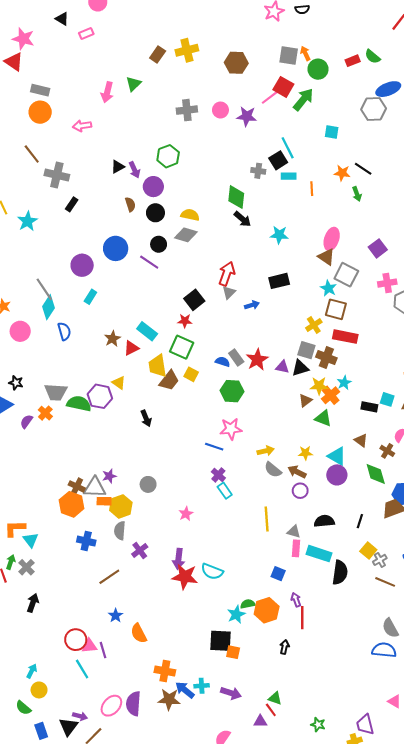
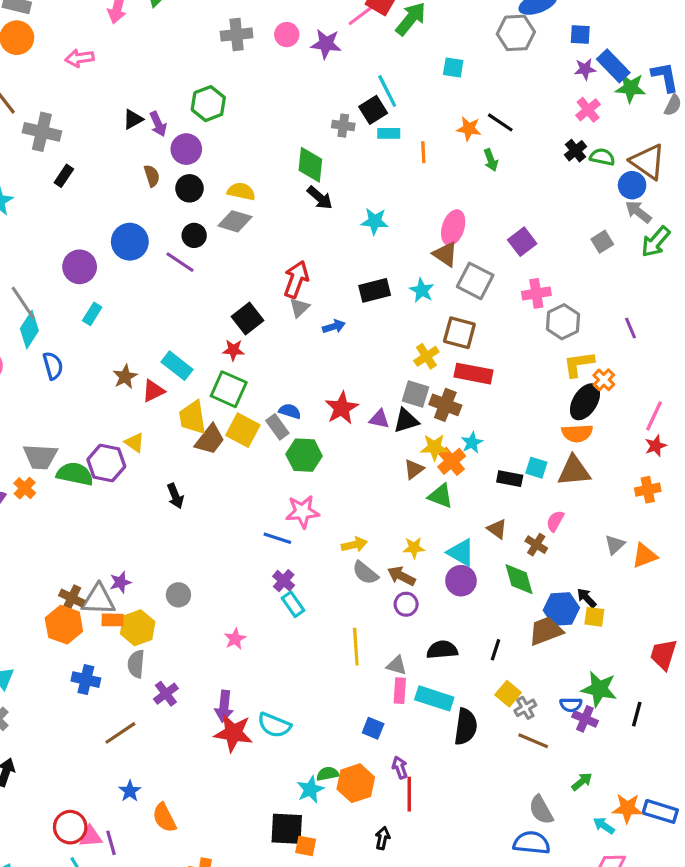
cyan star: (328, 288) -> (422, 290), moved
gray rectangle: (236, 358) -> (277, 427), moved
yellow square: (191, 374) -> (243, 430), size x1.5

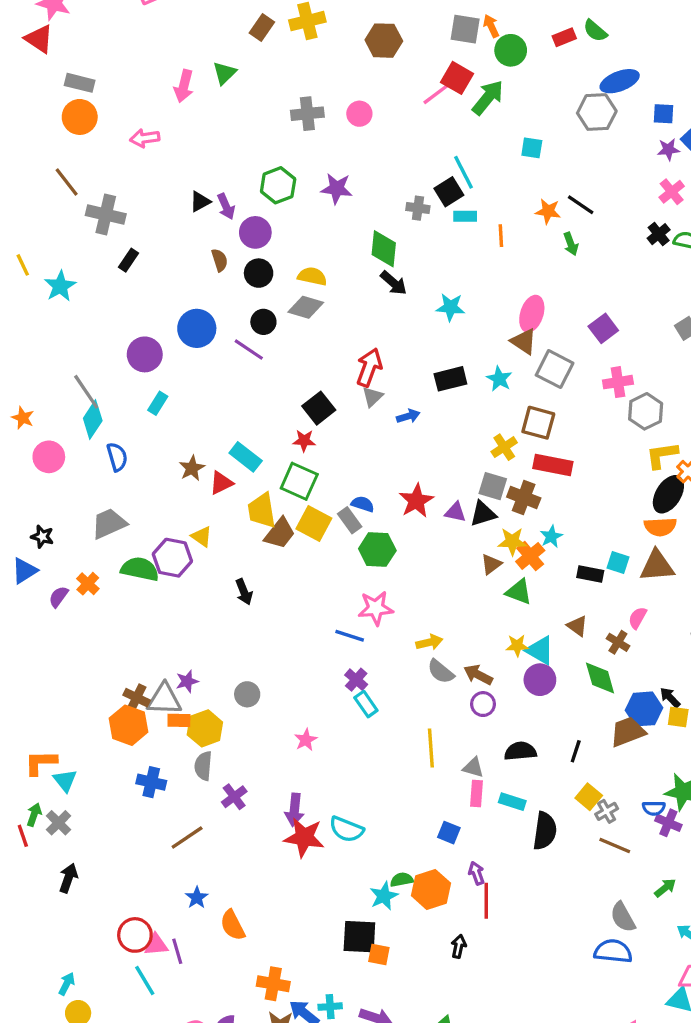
purple star: (326, 44) -> (337, 189), moved
gray trapezoid: (40, 457) -> (109, 524), moved, turned 153
yellow star: (414, 548) -> (517, 646), moved
cyan rectangle: (434, 698) -> (512, 802), size x0.7

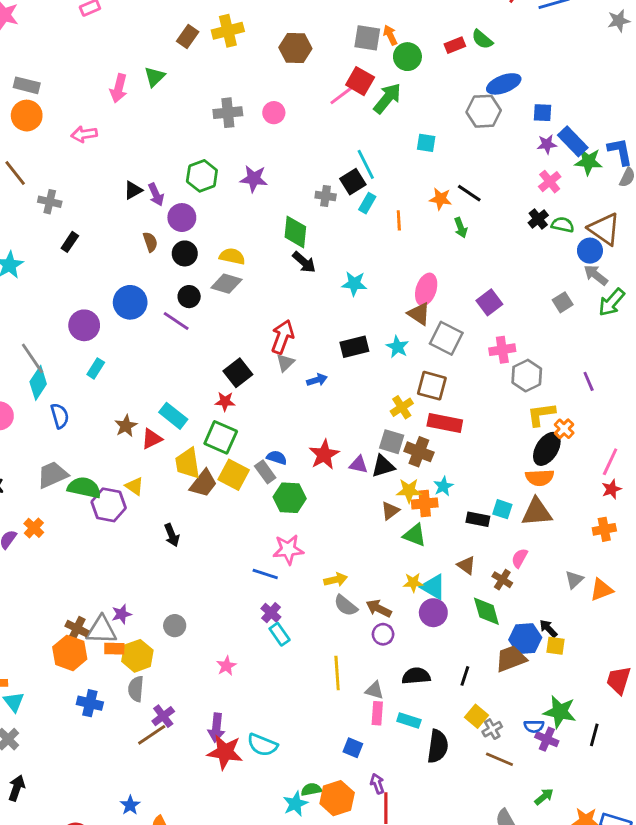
gray cross: (106, 215) -> (50, 202), size x0.7
cyan rectangle: (465, 216) -> (367, 203), turned -60
orange cross: (530, 556) -> (425, 503), turned 35
green semicircle: (140, 569) -> (84, 488), moved
brown line: (187, 837) -> (152, 735), moved

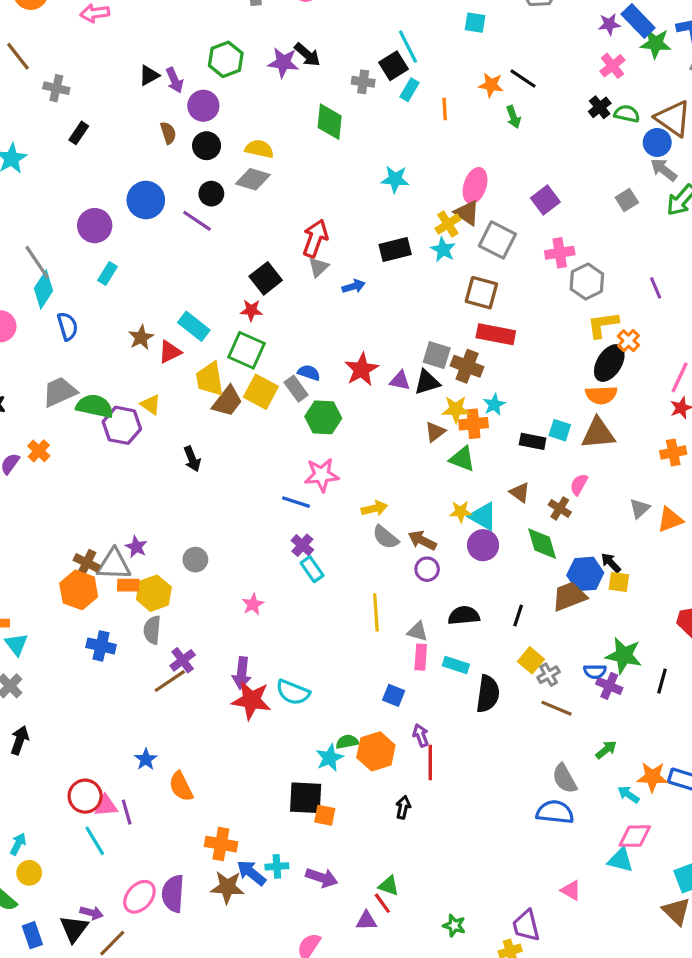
black arrow: (304, 262) -> (307, 55), moved
yellow cross: (402, 407) -> (448, 224), moved
purple star: (122, 614) -> (136, 547), turned -30

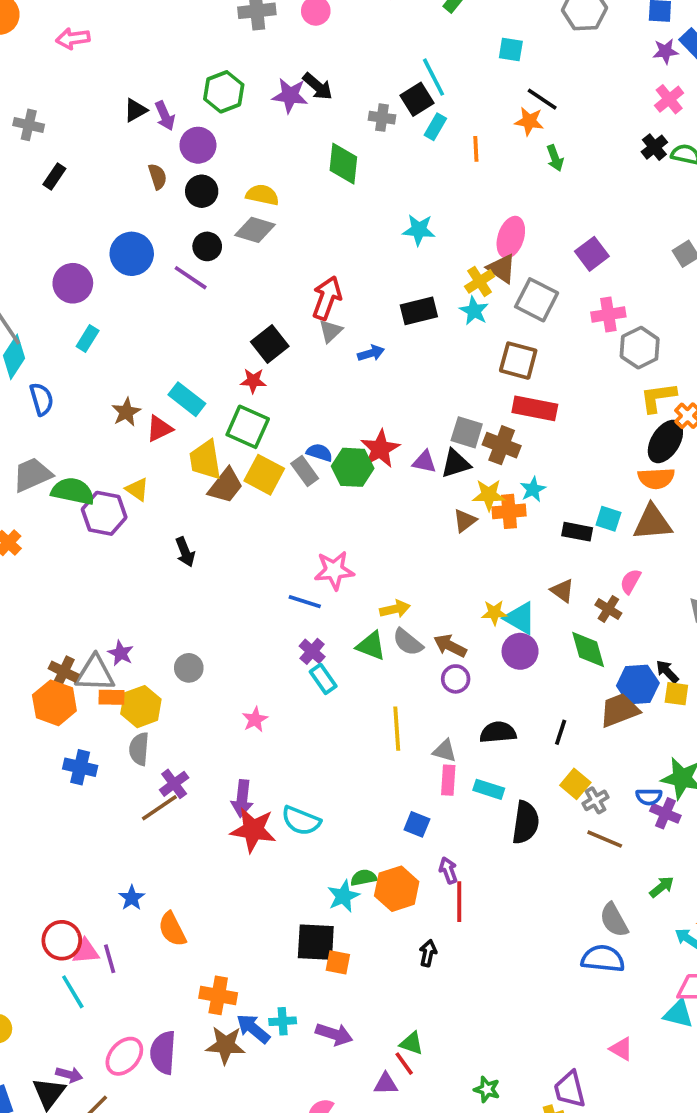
black line: (523, 79) -> (542, 99), moved
green hexagon: (323, 417) -> (353, 467), moved
green triangle: (462, 459) -> (371, 646), moved

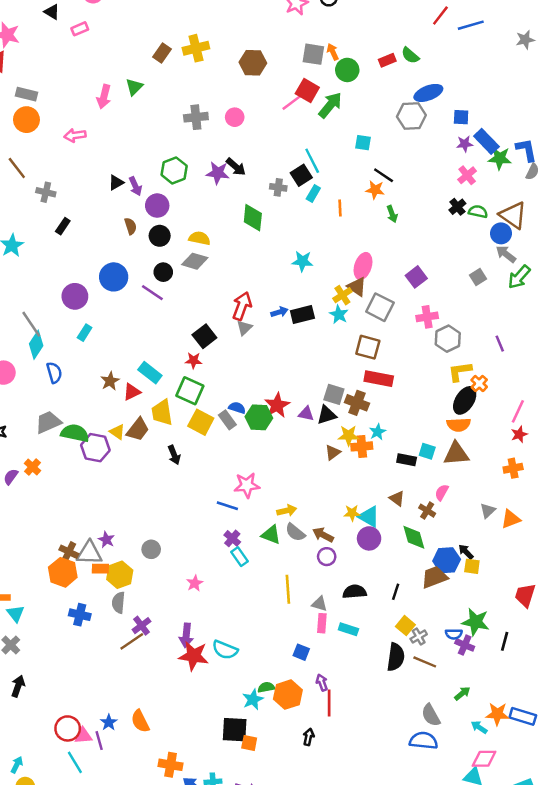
blue arrow: (371, 353) -> (279, 312), moved
brown trapezoid: (226, 486) -> (138, 429), moved
black arrow: (185, 552) -> (174, 455), moved
black semicircle: (526, 822) -> (396, 657), moved
blue star: (132, 898) -> (109, 722), moved

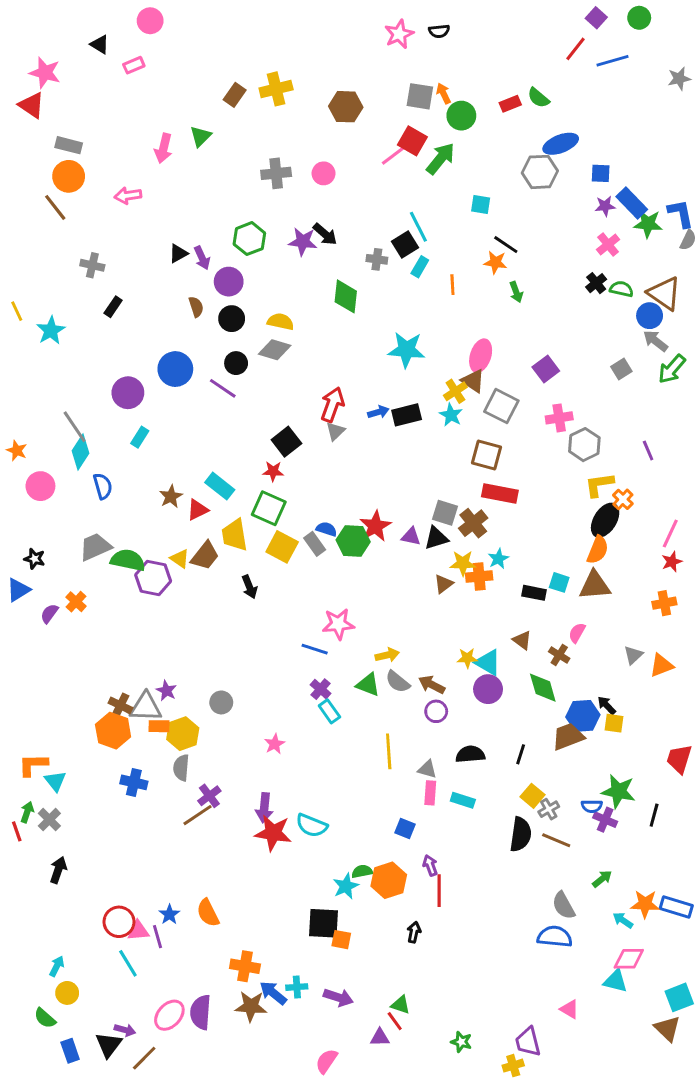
brown line: (17, 168) -> (55, 207), moved
cyan star: (302, 261) -> (407, 350), size x1.4
brown cross: (357, 403) -> (473, 523), turned 30
orange semicircle: (459, 425) -> (598, 550), turned -65

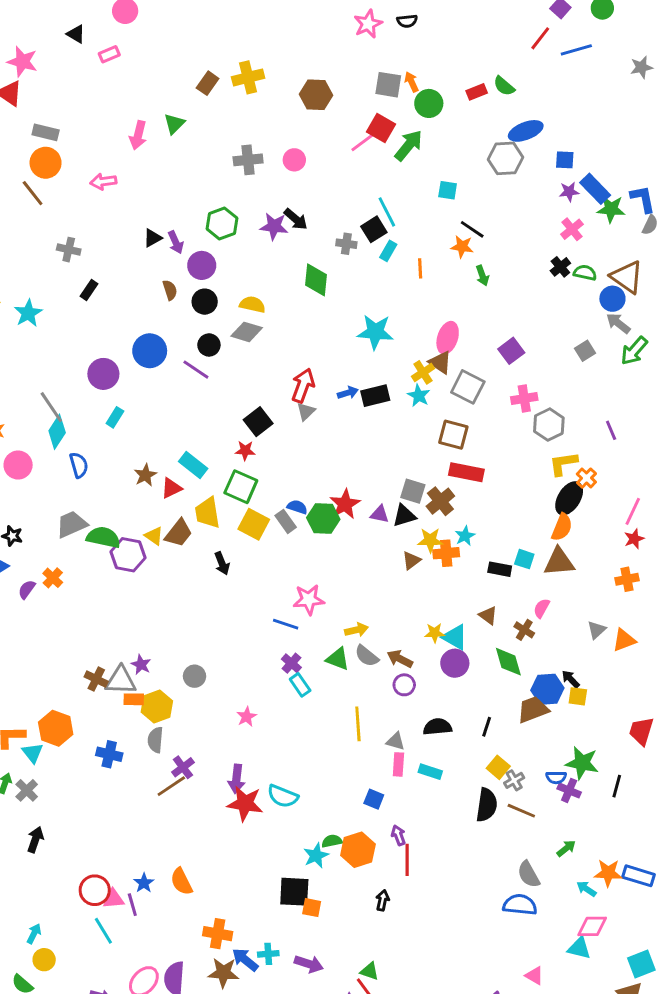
orange hexagon: (113, 731) -> (56, 728), moved

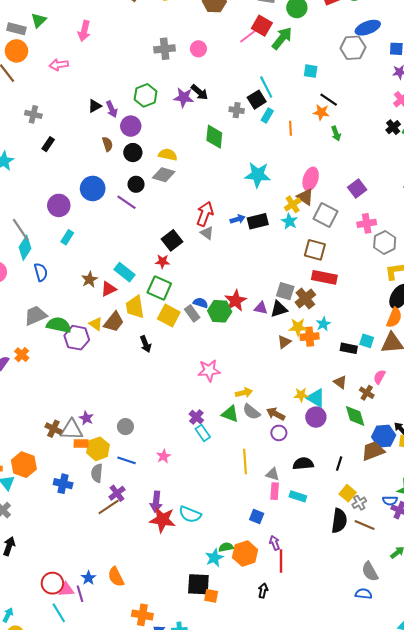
green triangle: (174, 124) -> (39, 20), moved
gray triangle: (306, 412) -> (207, 233), turned -40
blue line: (286, 624) -> (127, 460), moved
blue semicircle: (520, 905) -> (364, 594), size x0.7

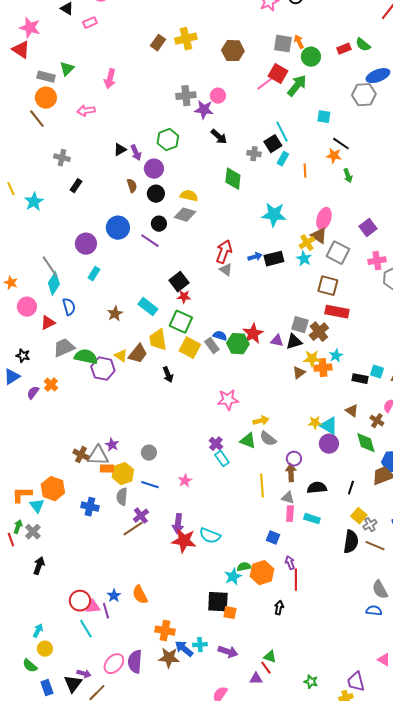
purple star: (184, 97) -> (204, 110), moved
black square: (172, 240) -> (179, 282), moved
red triangle: (109, 289) -> (48, 323), moved
brown arrow: (276, 414) -> (291, 473), moved, turned 60

